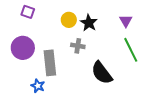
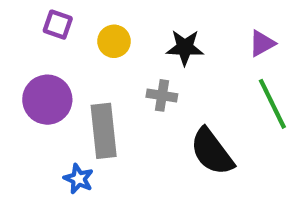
yellow circle: (69, 20) -> (114, 41), moved
purple triangle: (126, 21) -> (262, 43), turned 32
black star: (89, 23) -> (185, 48), turned -30

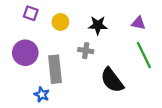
purple triangle: (262, 43) -> (138, 23), turned 40

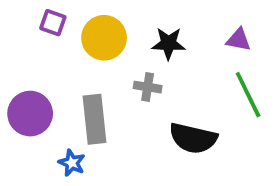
yellow circle: (60, 22) -> (104, 38), size x1.5
purple circle: (25, 53) -> (30, 114), moved
black semicircle: (112, 80) -> (193, 138), turned -40

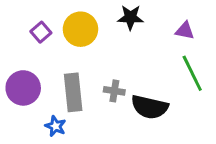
purple square: (53, 23) -> (41, 32), moved, turned 30
black star: (168, 43) -> (130, 17), moved
gray cross: (148, 87) -> (114, 91), moved

